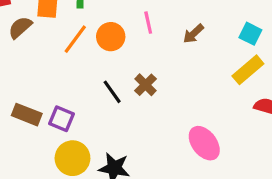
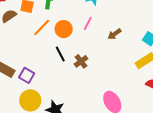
pink line: (148, 23) -> (88, 23), turned 32
black line: (112, 92) -> (60, 54), moved

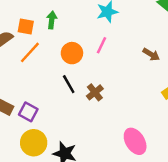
orange line: (42, 28) -> (30, 52), moved
brown arrow: (115, 34) -> (151, 54), moved, turned -112

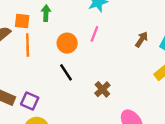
orange line: (30, 52) -> (28, 45), turned -40
brown arrow: (151, 54) -> (142, 39), turned -84
brown cross: (95, 92) -> (102, 89), moved

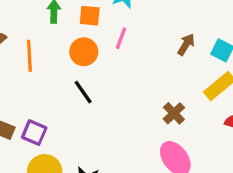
orange square: (22, 21) -> (90, 16), moved
brown cross: (102, 89) -> (174, 113), moved

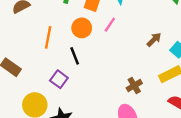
orange line: (29, 56) -> (48, 37), moved
purple square: (34, 133) -> (59, 79), moved

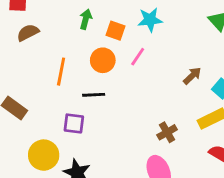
black line: (75, 56) -> (94, 95), turned -72
purple square: (59, 79) -> (74, 123), turned -30

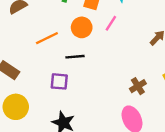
orange line: (61, 72) -> (47, 38), turned 55
yellow circle: (44, 155) -> (16, 107), moved

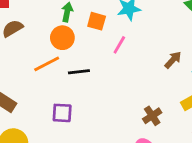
orange circle: (82, 27) -> (62, 38), moved
black line: (75, 57) -> (79, 72), moved

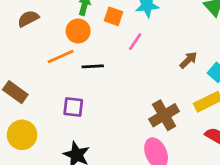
brown cross: (152, 116) -> (164, 115), size x1.5

